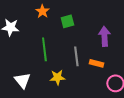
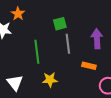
orange star: (42, 11) -> (18, 14), moved
gray line: (76, 56) -> (68, 44), moved

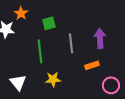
green square: (60, 24) -> (49, 23), moved
orange rectangle: (89, 66) -> (92, 65), turned -32

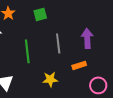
green square: (49, 23) -> (40, 14), moved
yellow star: (53, 79) -> (50, 79), moved

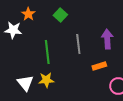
green square: (40, 14) -> (60, 15), turned -32
yellow star: (50, 79) -> (46, 80), moved

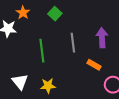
orange rectangle: (99, 66) -> (94, 65), turned 48
yellow star: (46, 80) -> (48, 86), moved

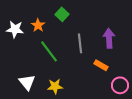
orange star: (23, 13) -> (38, 25), moved
green line: (42, 51) -> (49, 51), turned -30

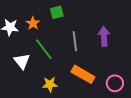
green square: (62, 14) -> (57, 12), turned 32
orange rectangle: (101, 65) -> (83, 74), moved, size x1.6
white triangle: (27, 82) -> (22, 61), moved

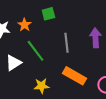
white triangle: (22, 61) -> (13, 63), turned 36

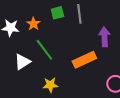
gray line: (66, 43) -> (79, 14), moved
orange rectangle: (74, 76) -> (84, 60), moved, turned -55

